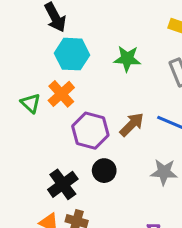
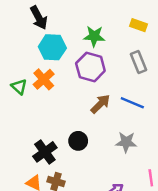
green star: (127, 59) -> (94, 36), moved
purple hexagon: (90, 131) -> (90, 67), moved

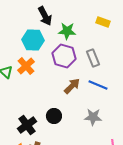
black arrow: (39, 18) -> (45, 16), moved
gray rectangle: (138, 62) -> (93, 58), moved

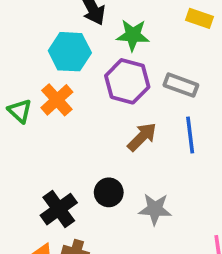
gray rectangle: (93, 58) -> (181, 85), turned -48
blue line: (98, 85) -> (190, 135), turned 60
gray star: (93, 117) -> (155, 209), moved

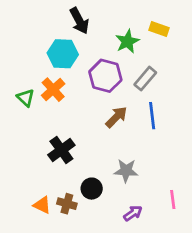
green star: (133, 35) -> (127, 41), moved, turned -30
gray rectangle: (181, 85) -> (145, 79), turned -70
black circle: (109, 192) -> (92, 189), moved
black cross: (59, 209) -> (61, 150), moved

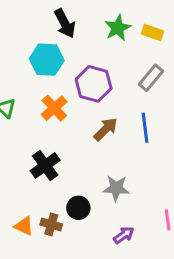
green star: (127, 41) -> (118, 28), moved
gray rectangle: (145, 79) -> (151, 78), moved
orange cross: (53, 90) -> (54, 108), moved

